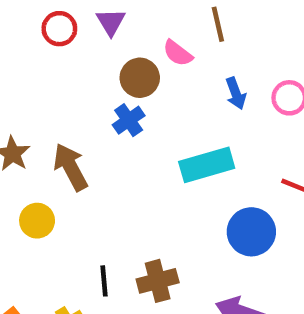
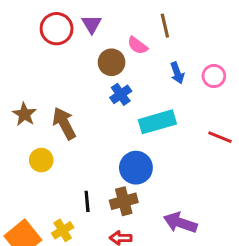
red circle: (59, 29) -> (57, 29), size x1.4
blue cross: (129, 120) -> (121, 94), moved
blue circle: (251, 232) -> (136, 168), moved

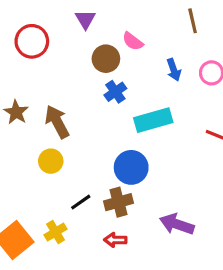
brown line: (165, 26) -> (193, 21), moved
red circle: (57, 29) -> (32, 41), moved
yellow circle: (41, 160) -> (51, 161), moved
black line: (87, 201) -> (81, 202), turned 60

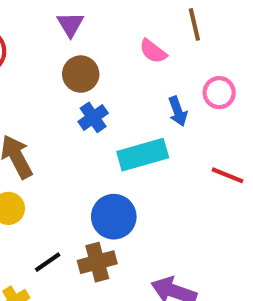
purple triangle: (85, 19) -> (70, 24), moved
pink semicircle: (133, 41) -> (153, 51), moved
blue arrow: (174, 70) -> (178, 111), moved

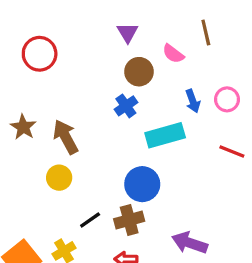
purple triangle: (70, 24) -> (128, 33), moved
brown circle: (81, 74) -> (139, 72), moved
pink circle: (219, 93) -> (227, 99), moved

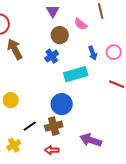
brown arrow: (66, 137) -> (15, 49), moved

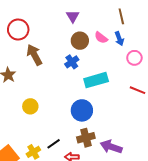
pink semicircle: (81, 24) -> (101, 38), moved
blue arrow: (93, 53) -> (119, 39), moved
black line: (30, 126) -> (54, 144), moved
brown cross: (54, 126) -> (86, 138), moved

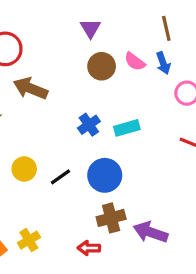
brown arrow: (34, 55) -> (30, 88), turned -40
blue cross: (72, 62) -> (89, 125), moved
cyan rectangle: (96, 80) -> (127, 128), size x0.7
black line: (54, 144) -> (60, 177), moved

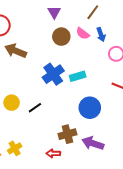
brown line: (166, 28) -> (93, 12), moved, turned 49
blue cross: (89, 125) -> (53, 74), size x1.5
blue circle: (105, 175) -> (90, 108), moved

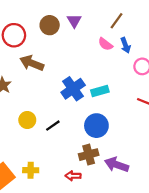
brown circle: (61, 37) -> (50, 25), moved
blue circle: (90, 108) -> (96, 126), moved
yellow cross: (15, 148) -> (31, 170), turned 32

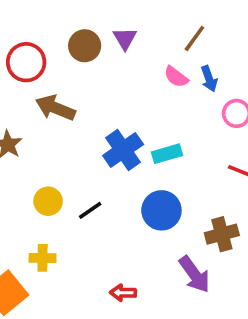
brown cross: (89, 155) -> (222, 234), moved
purple arrow: (117, 165) -> (194, 274), turned -145
yellow cross: (31, 170) -> (43, 258), moved

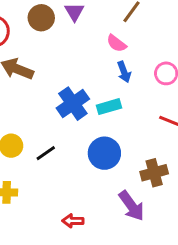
blue arrow: (209, 79) -> (124, 72), moved

